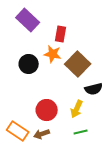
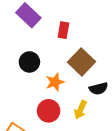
orange star: (53, 54) -> (55, 82), moved, turned -30

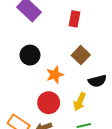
red rectangle: (63, 30) -> (75, 19), moved
brown square: (82, 62) -> (81, 55), size x0.7

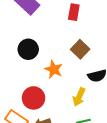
orange star: (55, 75) -> (54, 69), turned -30
red circle: (49, 103) -> (34, 98), moved

